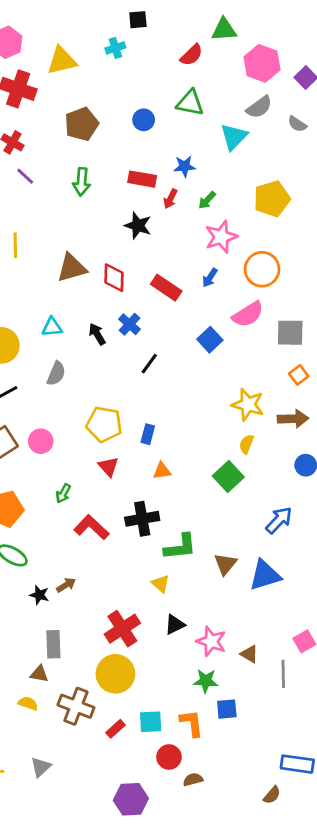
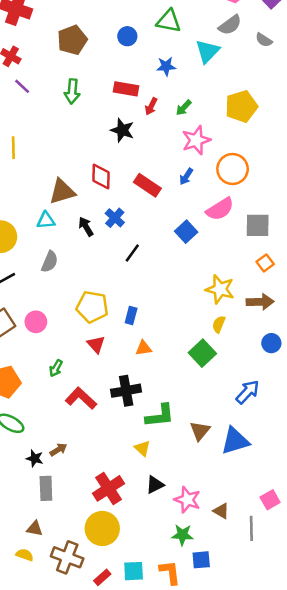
blue star: (184, 166) -> (166, 66), moved
brown triangle: (72, 268) -> (62, 192), moved
gray rectangle: (53, 644) -> (46, 488), moved

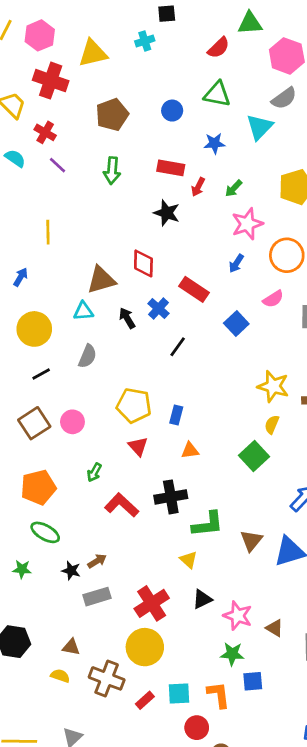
red rectangle: (147, 185) -> (194, 289), moved
pink semicircle: (220, 209) -> (273, 299), size x0.7
gray rectangle: (46, 488) -> (97, 597), moved, turned 75

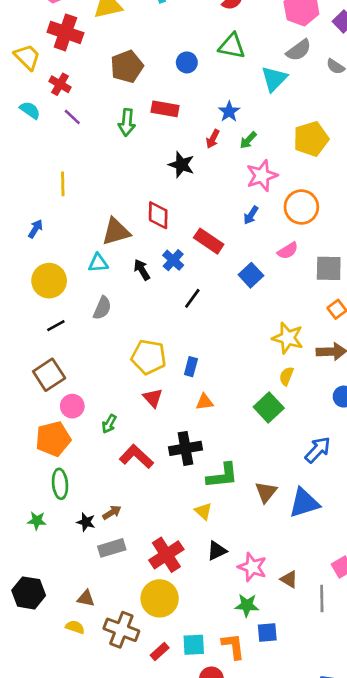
blue star: (214, 143) -> (229, 112), moved, turned -30
red rectangle: (171, 168) -> (165, 109), moved
pink circle: (72, 422) -> (72, 406), moved
green ellipse: (45, 532) -> (60, 484), turned 56

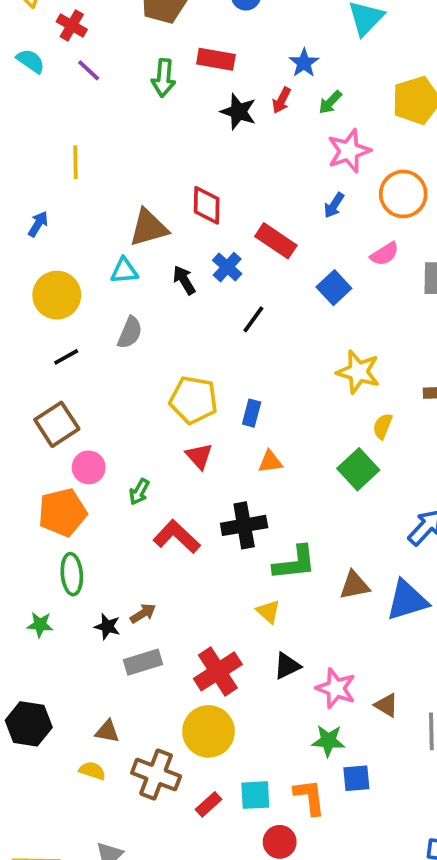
black star: (181, 165) -> (238, 112), moved
yellow star: (288, 338) -> (358, 372), moved
brown triangle: (266, 492) -> (355, 585), turned 40

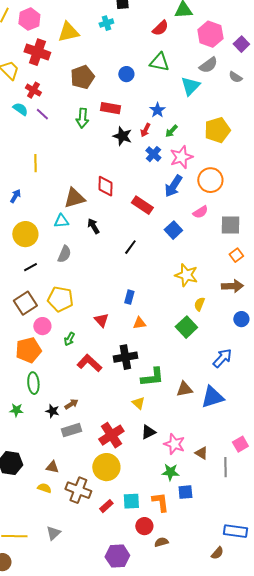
cyan semicircle: (31, 61) -> (20, 109), moved
blue arrow: (334, 205) -> (173, 186), size x1.6
blue cross: (227, 267) -> (153, 154), moved
yellow pentagon: (194, 400) -> (60, 299), moved

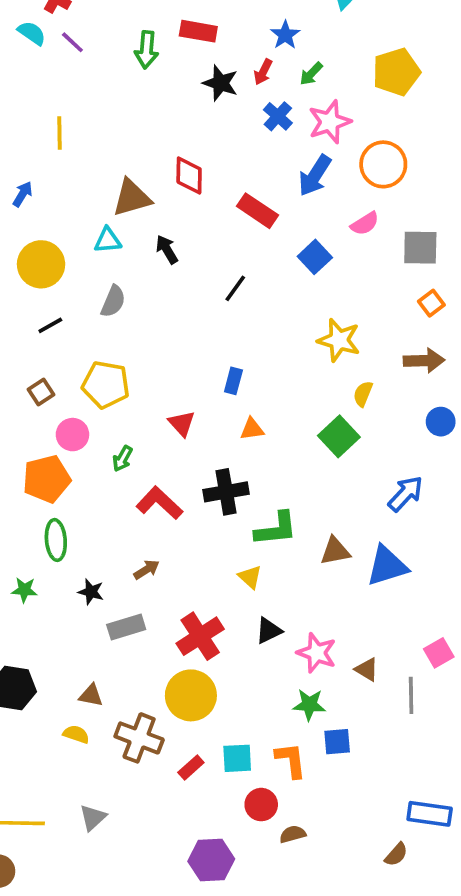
brown square: (25, 303) -> (41, 392), size x0.6
brown arrow: (71, 404) -> (146, 570), moved

